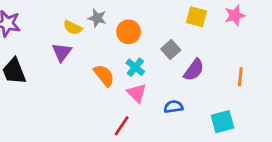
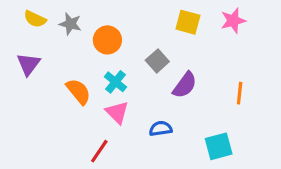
yellow semicircle: (73, 28) -> (35, 19), moved

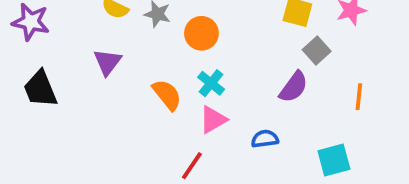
gray square: (157, 61) -> (317, 51), moved
pink triangle: (117, 112) -> (213, 120), turned 45

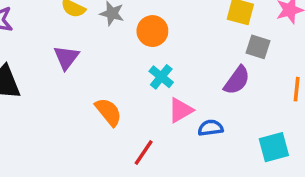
gray square: (317, 51) -> (258, 47), turned -30
orange semicircle: (167, 95) -> (108, 112), moved
pink triangle: (213, 120) -> (181, 110), moved

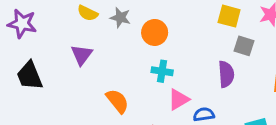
cyan cross: (161, 77) -> (162, 71), turned -30
purple semicircle: (237, 80) -> (226, 74), turned -40

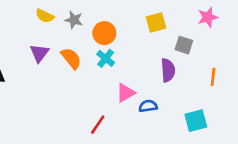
yellow square: (229, 16) -> (156, 23), moved, turned -30
cyan cross: (162, 71) -> (106, 58), moved, turned 30
orange semicircle: (117, 101) -> (71, 58), moved

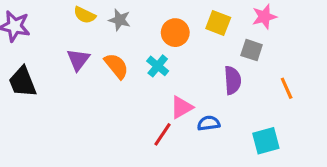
pink star: (208, 17) -> (264, 17), moved
yellow square: (156, 23) -> (218, 23), turned 36
orange circle: (104, 33) -> (175, 33), moved
orange line: (213, 77) -> (287, 88), turned -30
red line: (98, 125) -> (162, 134), moved

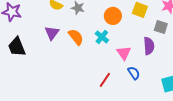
pink triangle: (182, 107) -> (124, 53), moved, turned -35
blue semicircle: (209, 123) -> (134, 73), turned 64

